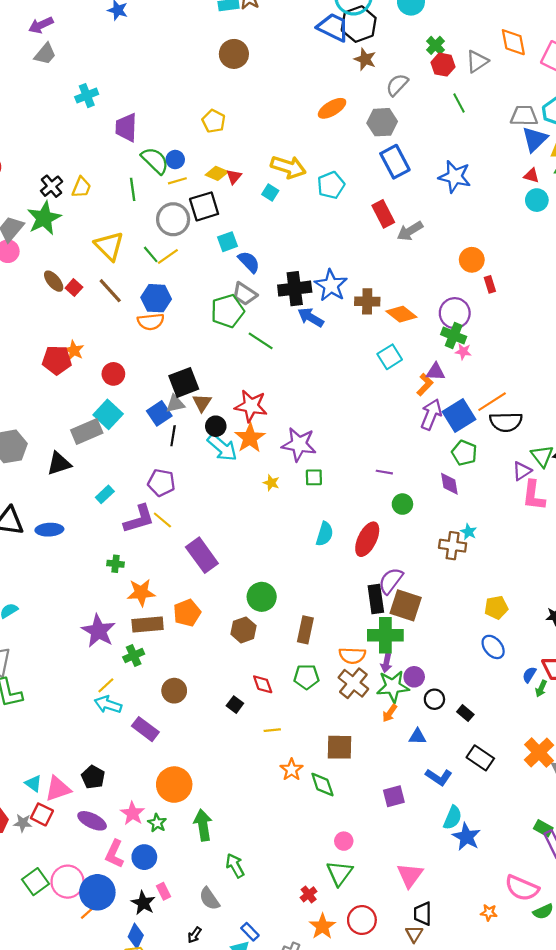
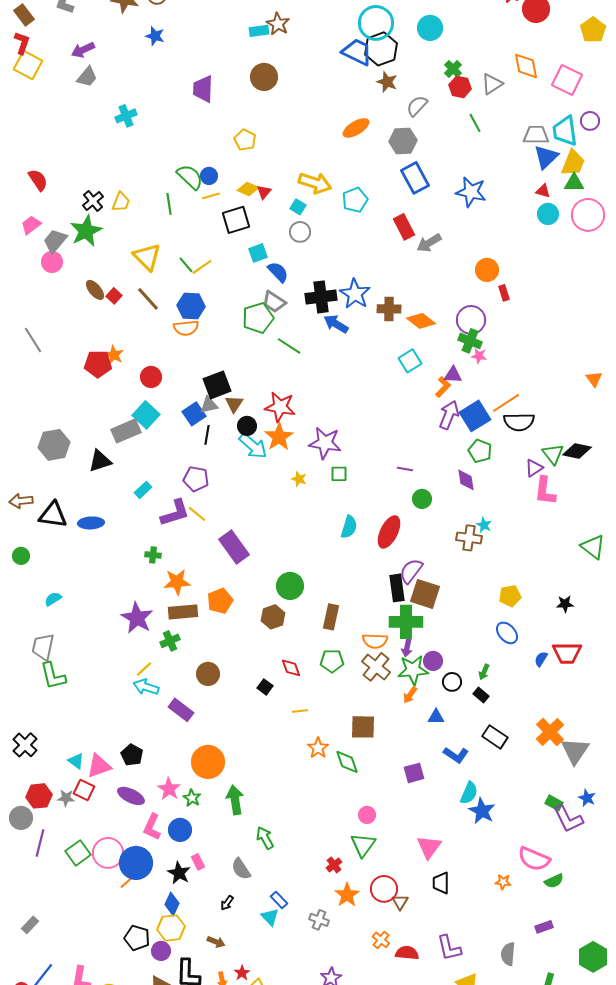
purple trapezoid: (126, 128) -> (203, 89), moved
gray circle: (173, 219) -> (300, 232), moved, size x0.7
green arrow: (541, 689) -> (484, 672), moved
brown triangle: (414, 934) -> (400, 902), moved

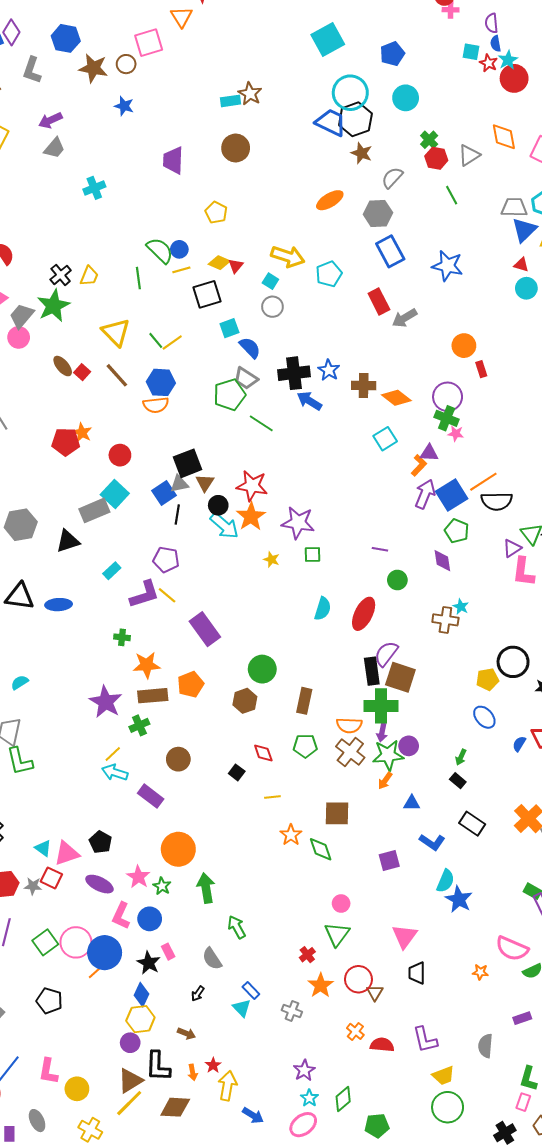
blue star: (355, 294) -> (329, 370), size x0.7
black circle: (452, 682) -> (513, 662), moved, size x1.6
black pentagon: (137, 938) -> (49, 1001), moved

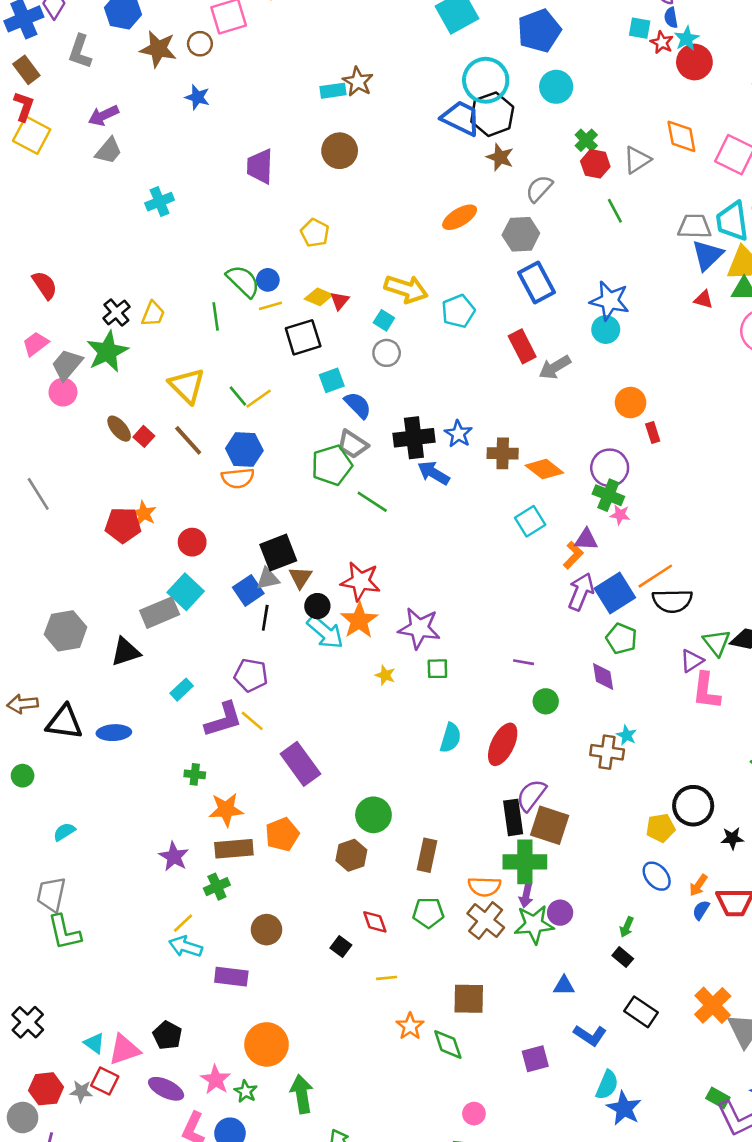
blue pentagon: (392, 54) -> (539, 31), size x1.4
cyan circle: (526, 288) -> (606, 329), moved
purple star: (106, 702) -> (174, 857), size x0.7
orange arrow: (385, 781) -> (698, 885), moved
purple rectangle: (151, 796) -> (231, 977), turned -30

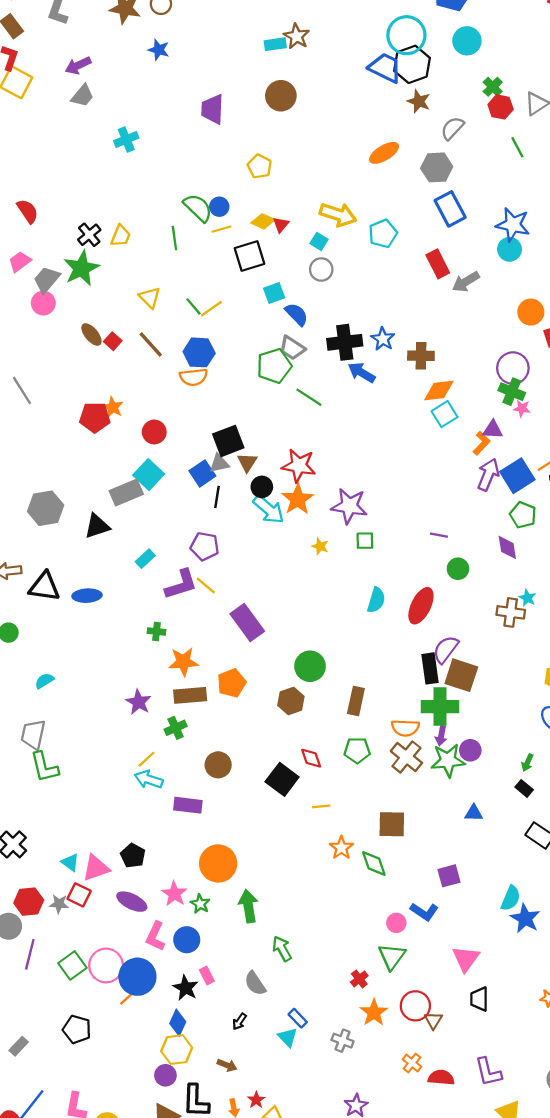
yellow triangle: (187, 386) -> (150, 297), size x0.7
orange diamond: (544, 469) -> (439, 391), moved, turned -44
black square: (341, 947) -> (282, 779), size x1.8
blue L-shape: (590, 1035) -> (424, 912), moved

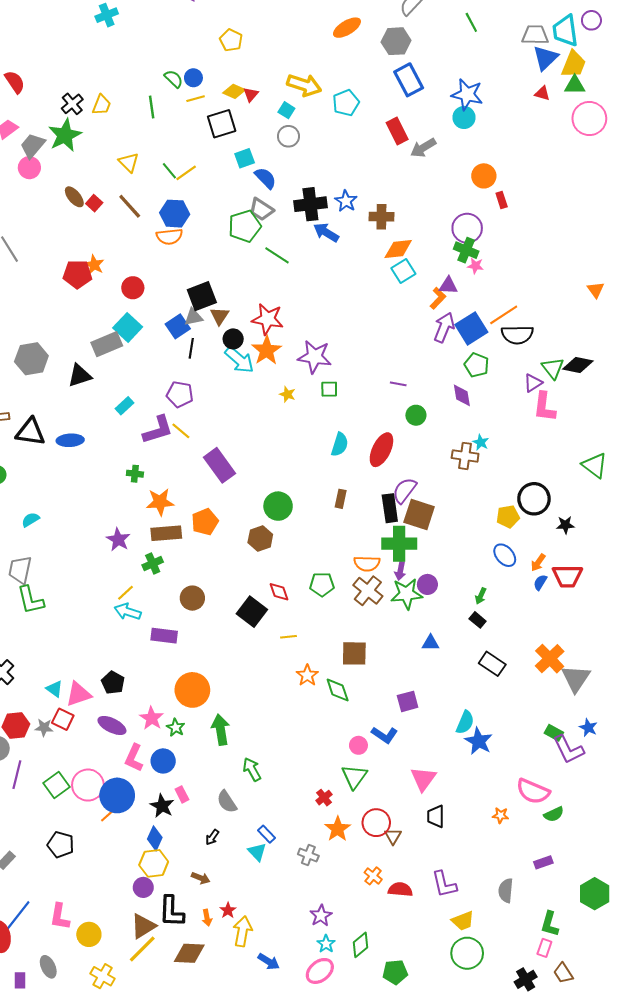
green semicircle: (198, 208) -> (174, 79), size x0.7
brown rectangle: (356, 701) -> (341, 499), moved, size x0.7

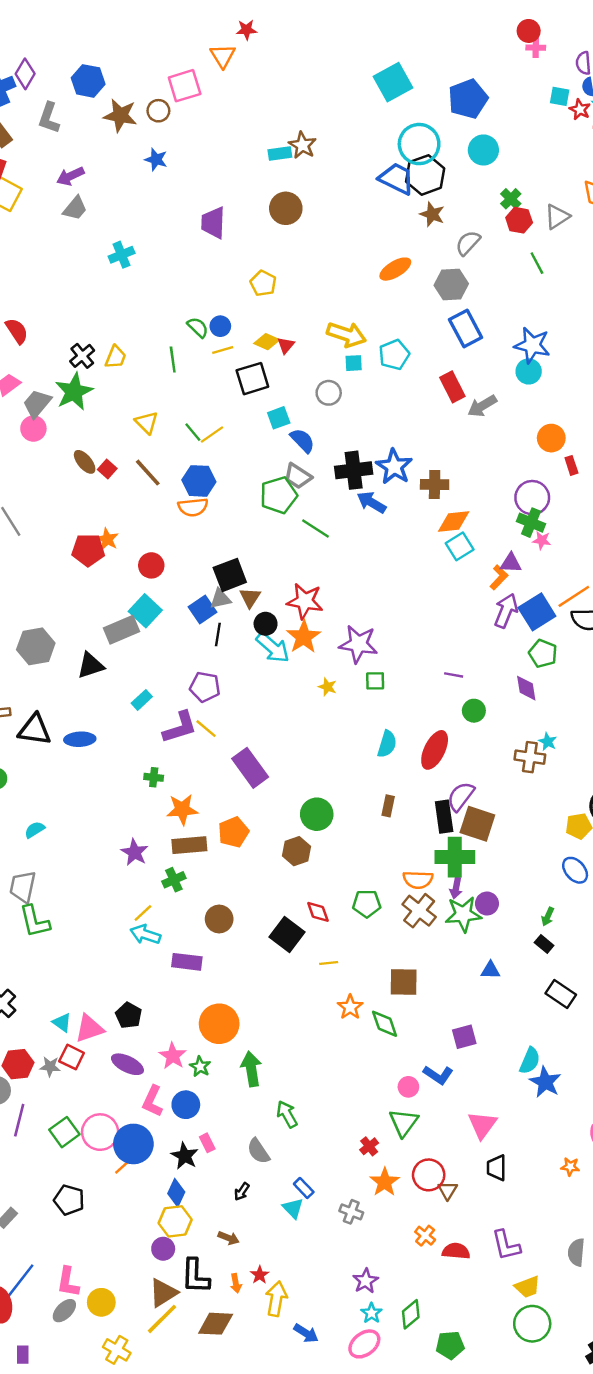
cyan square: (286, 110) -> (354, 363), moved, turned -35
blue star: (346, 201) -> (394, 467), size x1.4
gray ellipse: (48, 967) -> (64, 1311), moved, turned 70

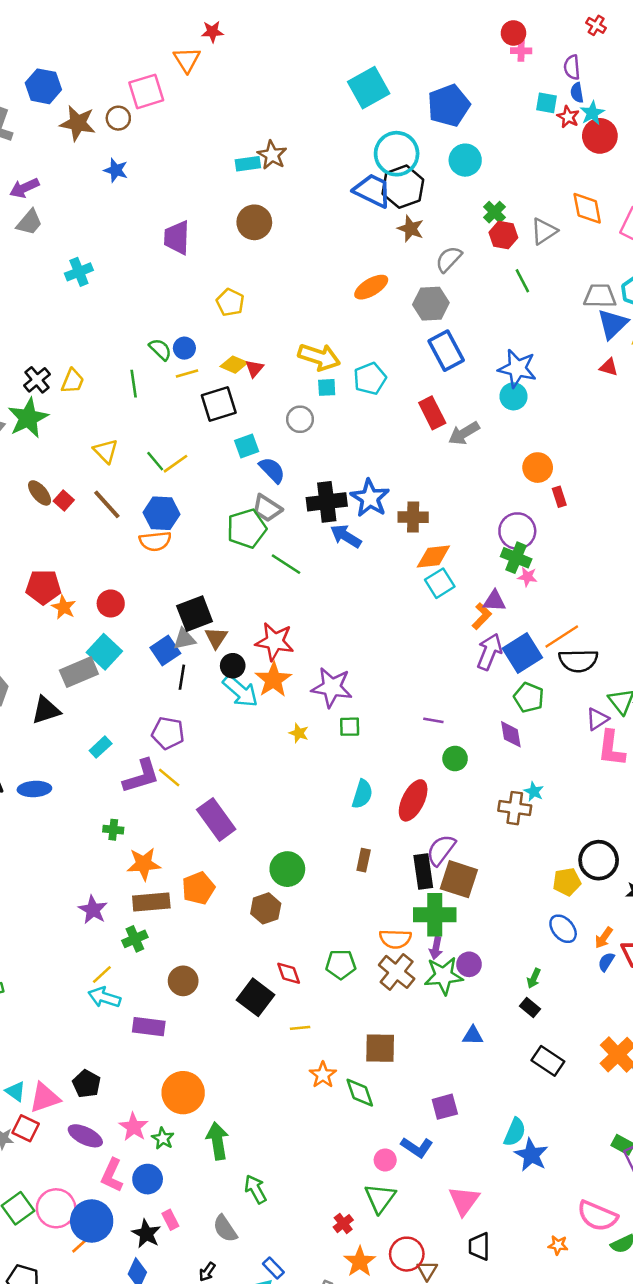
orange star: (107, 539) -> (64, 607), moved

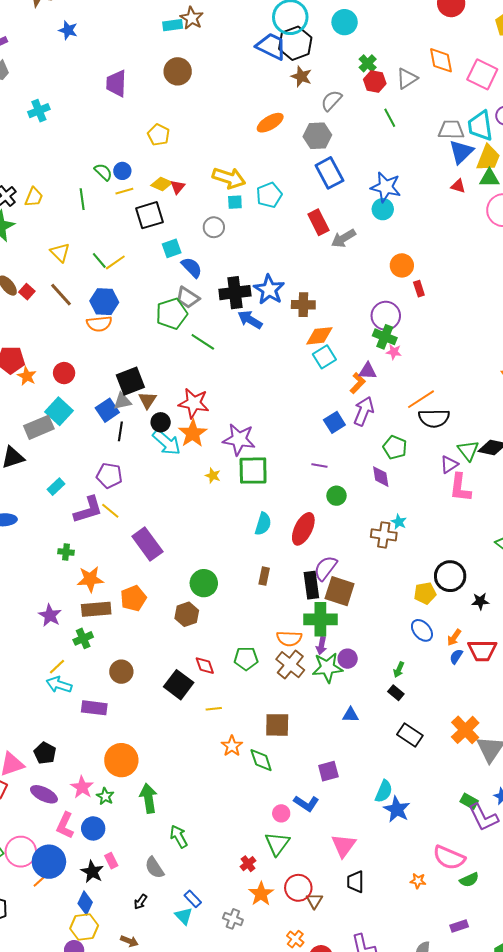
blue square: (522, 653) -> (334, 422), moved, size x0.7
green square: (350, 727) -> (253, 471), size x1.8

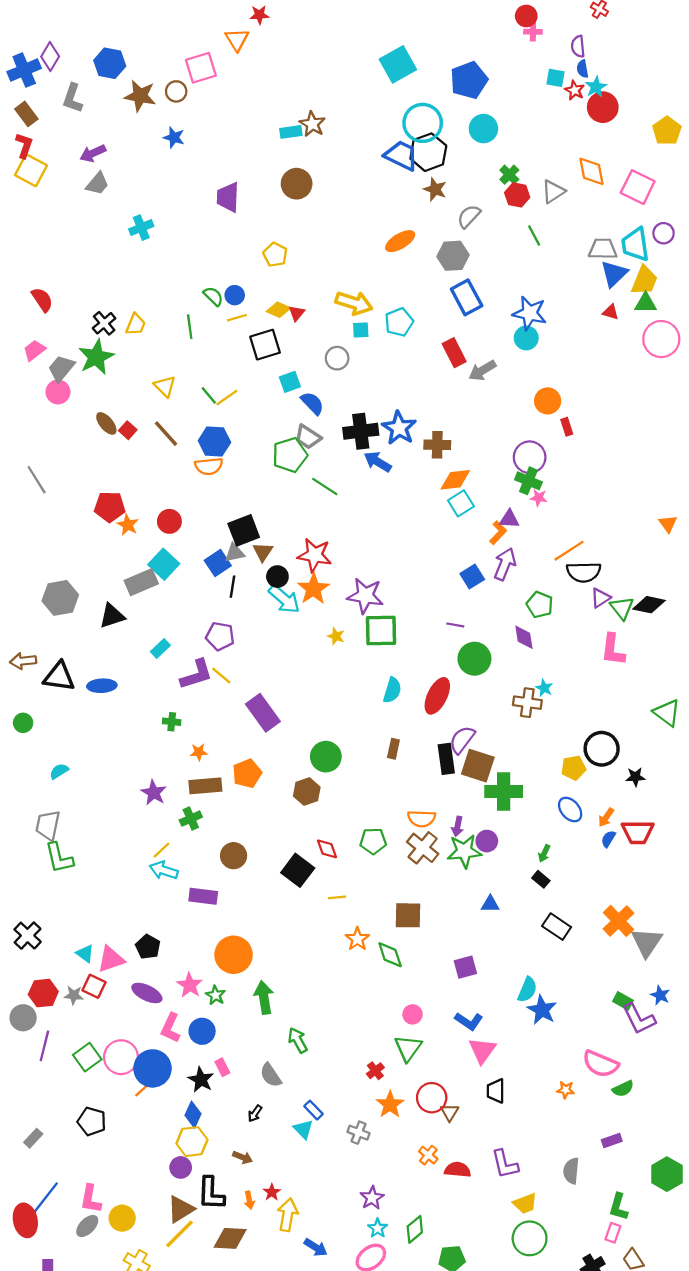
purple triangle: (449, 465) -> (600, 598), moved
green circle: (336, 496) -> (474, 659), size x1.5
orange star: (90, 579) -> (199, 752), size x0.6
green cross: (320, 619) -> (504, 792), moved
blue L-shape: (306, 803) -> (469, 1021), moved

